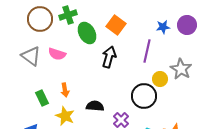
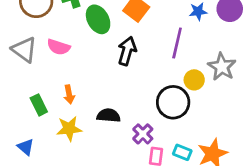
yellow star: (65, 116) -> (69, 129), turned -30

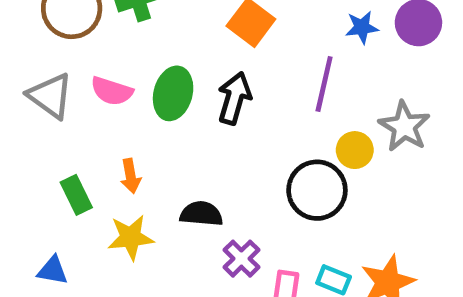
green ellipse: (98, 19) -> (173, 93), moved, turned 44
purple cross: (143, 134) -> (241, 259), moved
blue triangle: (26, 147) -> (53, 270), turned -30

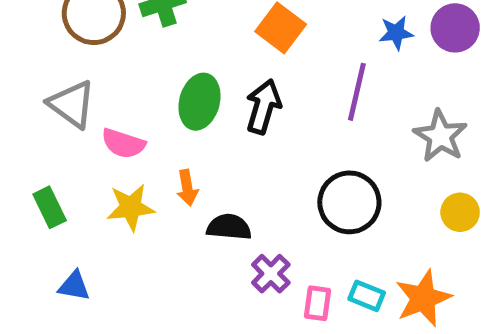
pink semicircle: (112, 91) -> (123, 143), moved
yellow circle: (355, 150) -> (460, 212), moved
orange arrow: (131, 176) -> (187, 188), moved
green rectangle: (76, 195) -> (50, 207), moved
yellow star: (131, 237) -> (131, 207), moved

